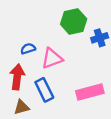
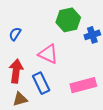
blue semicircle: (28, 49) -> (15, 34), moved, turned -40
pink triangle: (52, 58) -> (48, 54), turned 45

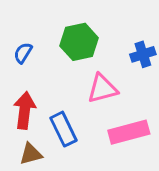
green hexagon: (68, 20) -> (79, 42), moved
pink triangle: (48, 54) -> (102, 89), moved, turned -40

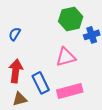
green hexagon: (79, 42) -> (71, 19), moved
pink rectangle: (129, 132) -> (70, 91), moved

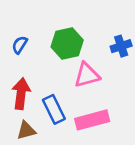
green hexagon: (71, 19) -> (67, 43), moved

